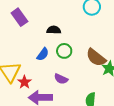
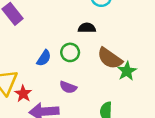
black semicircle: (54, 30) -> (87, 28), moved

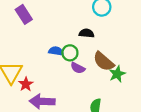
blue semicircle: (44, 58) -> (56, 51), moved, turned -120
purple semicircle: (68, 87) -> (78, 68), moved

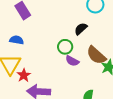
black semicircle: (87, 33) -> (81, 29), turned -48
blue semicircle: (56, 51) -> (17, 40), moved

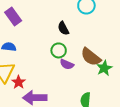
black semicircle: (81, 29) -> (63, 28), moved, turned -72

